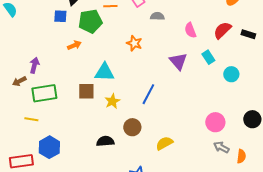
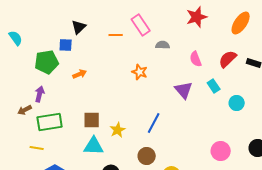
green pentagon: (90, 21) -> (47, 62), moved
cyan triangle: (104, 72) -> (94, 146), moved
brown circle: (132, 127) -> (147, 156), moved

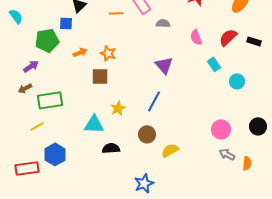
orange star: (140, 72) -> (108, 53), moved
purple triangle: (184, 90) -> (164, 65), moved
purple arrow: (40, 94) -> (31, 66), moved, turned 42
brown square: (92, 120) -> (100, 76), moved
yellow line: (37, 148) -> (37, 126), turned -40

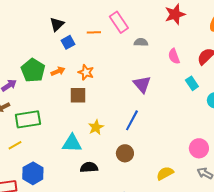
blue square: (66, 23) -> (68, 42), moved, turned -32
green pentagon: (47, 40) -> (33, 70), moved, turned -30
yellow semicircle: (170, 150) -> (165, 173), moved

